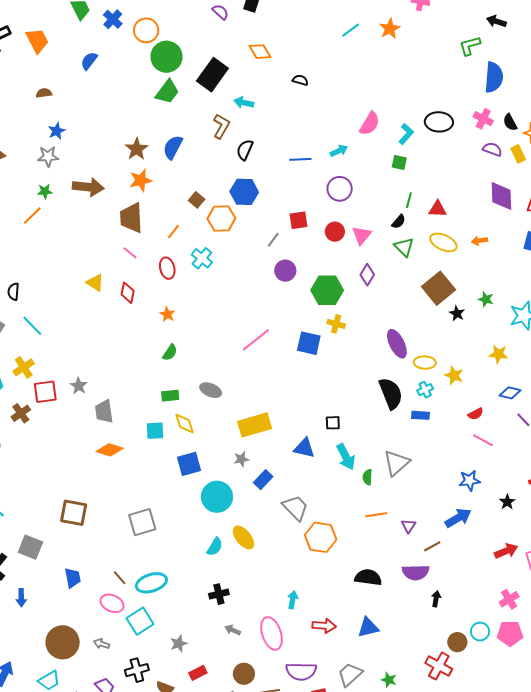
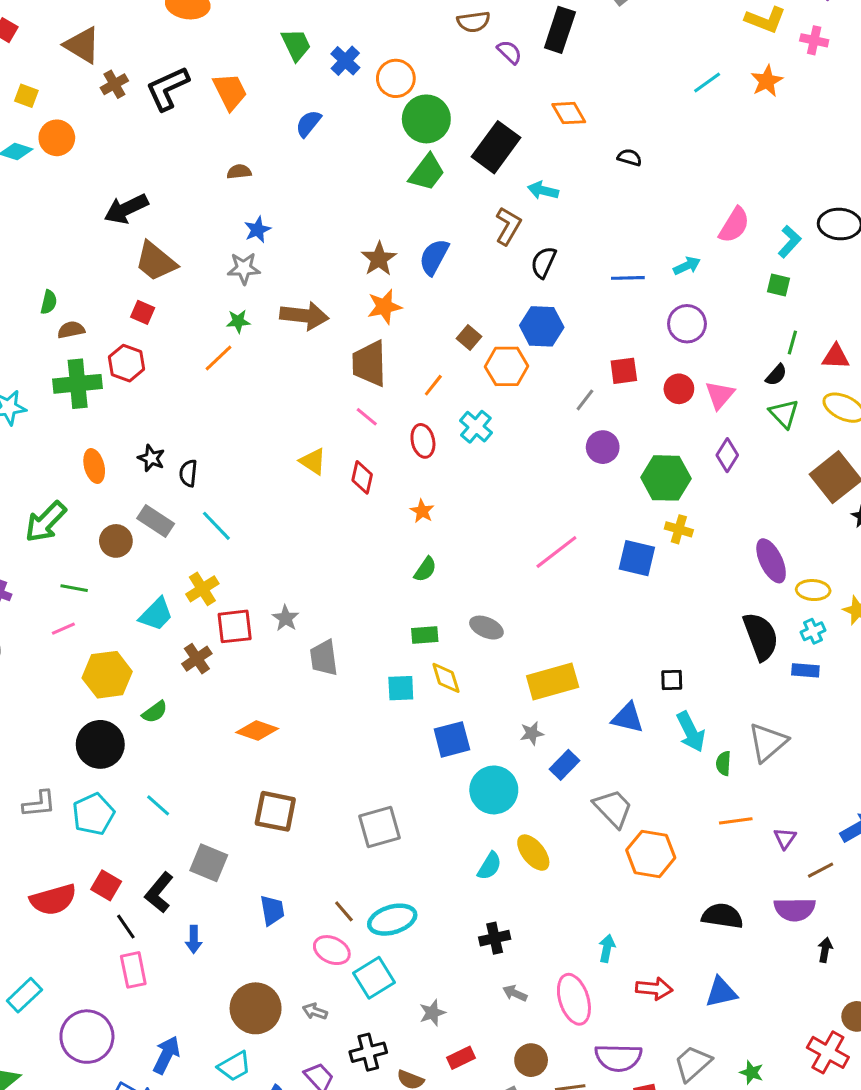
orange diamond: (110, 450) -> (257, 731), moved

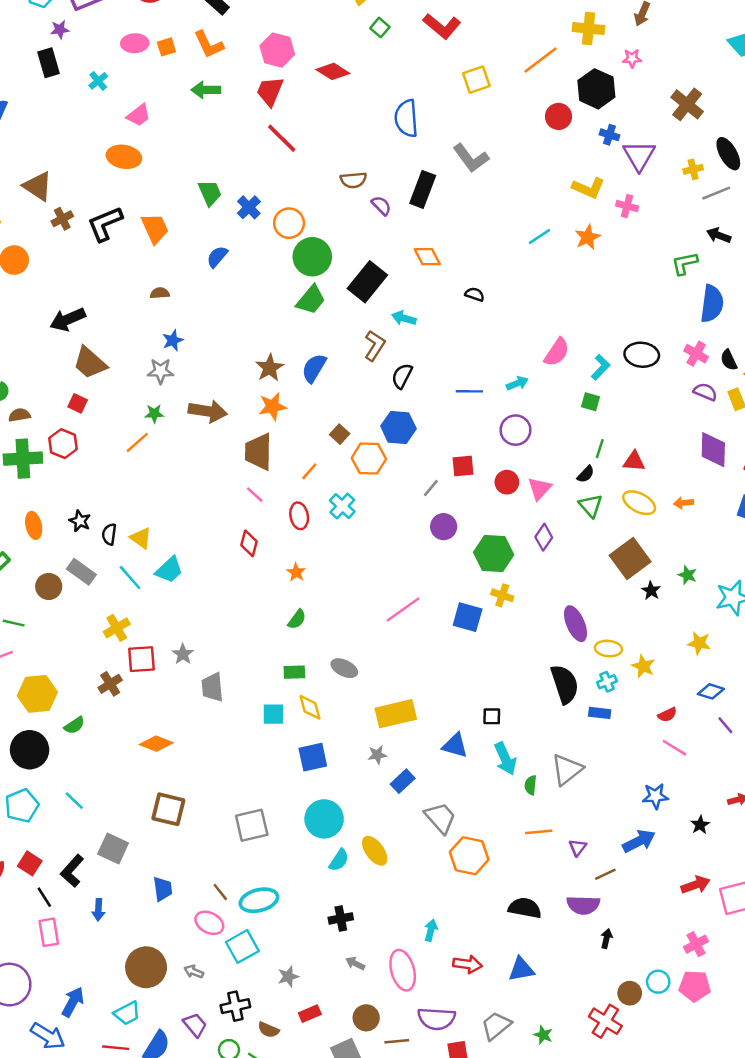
yellow triangle: (313, 461) -> (141, 538), moved
cyan trapezoid: (156, 614) -> (169, 570), moved
cyan circle: (494, 790) -> (324, 819), moved

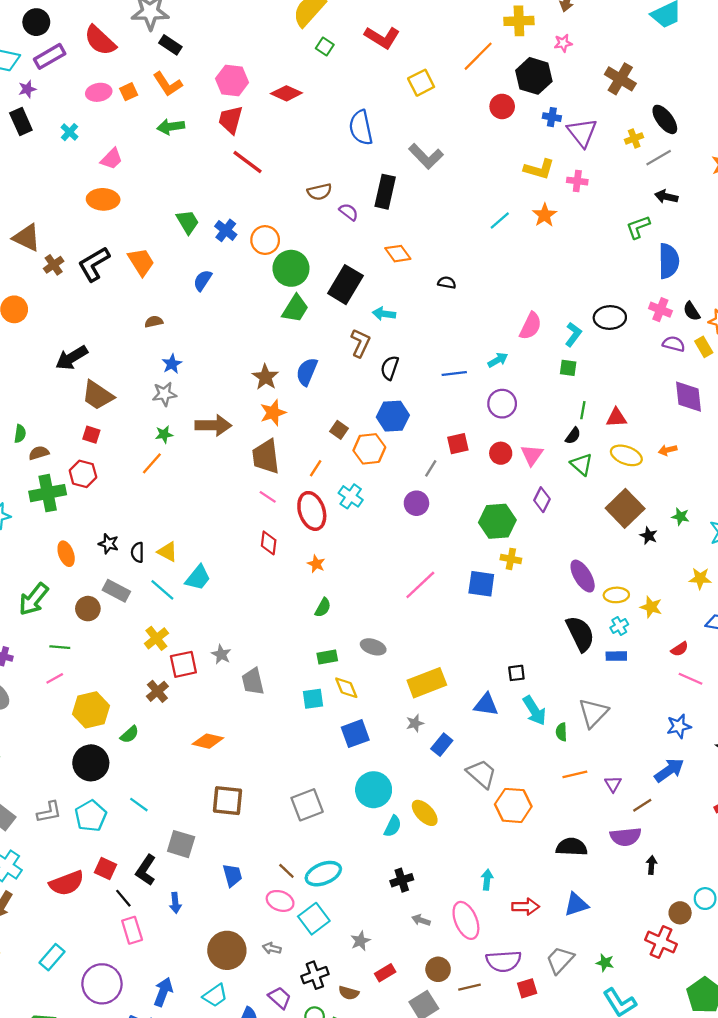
red ellipse: (299, 516) -> (312, 511), size x1.5
purple circle: (444, 527) -> (416, 503), moved

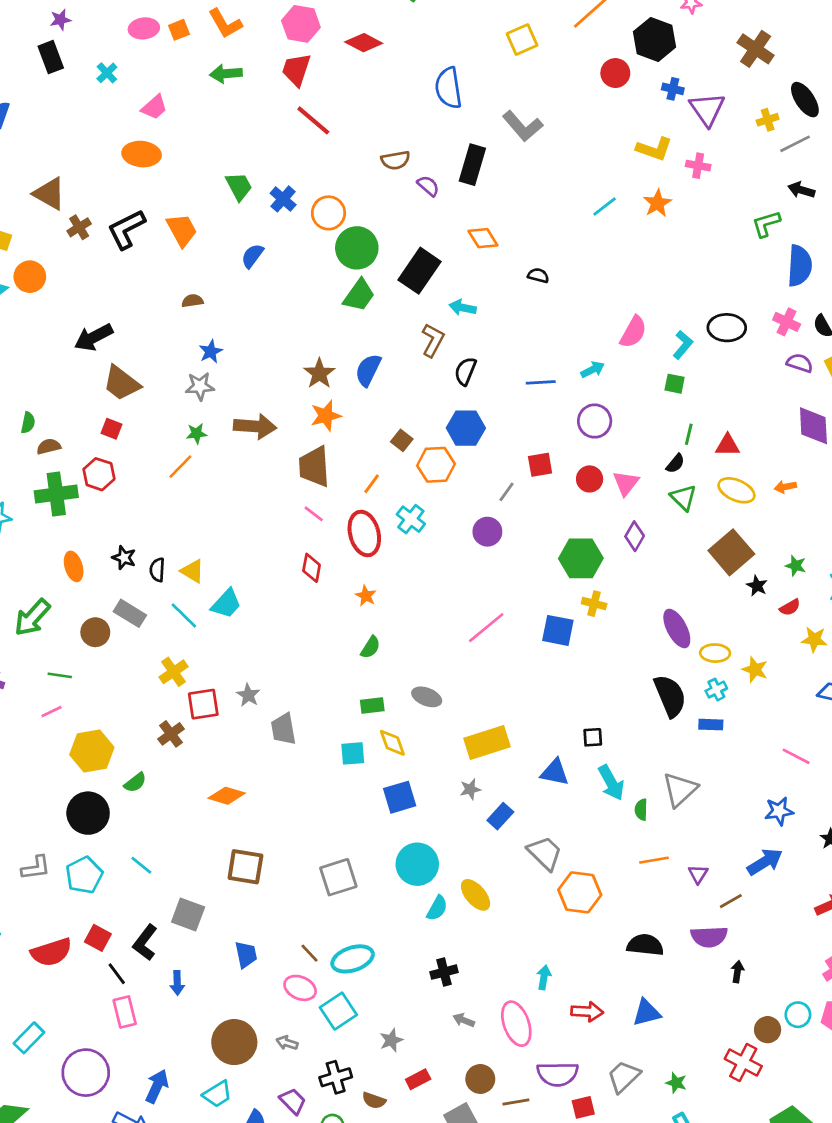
red semicircle: (680, 649) -> (790, 607), moved

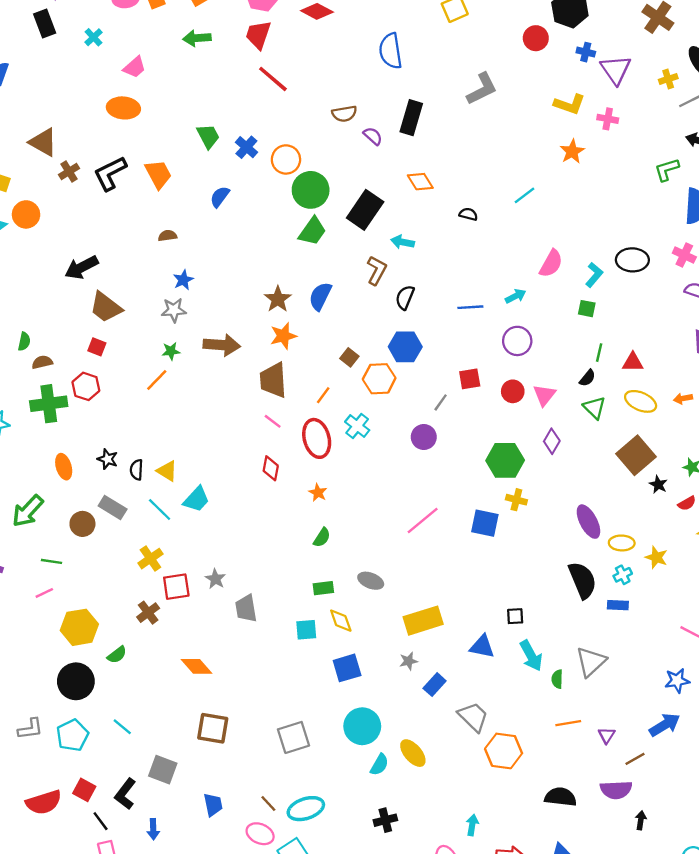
gray L-shape: (523, 126) -> (482, 89), moved, turned -76
cyan line: (605, 206) -> (524, 195), moved
orange diamond: (227, 796) -> (196, 666), turned 32

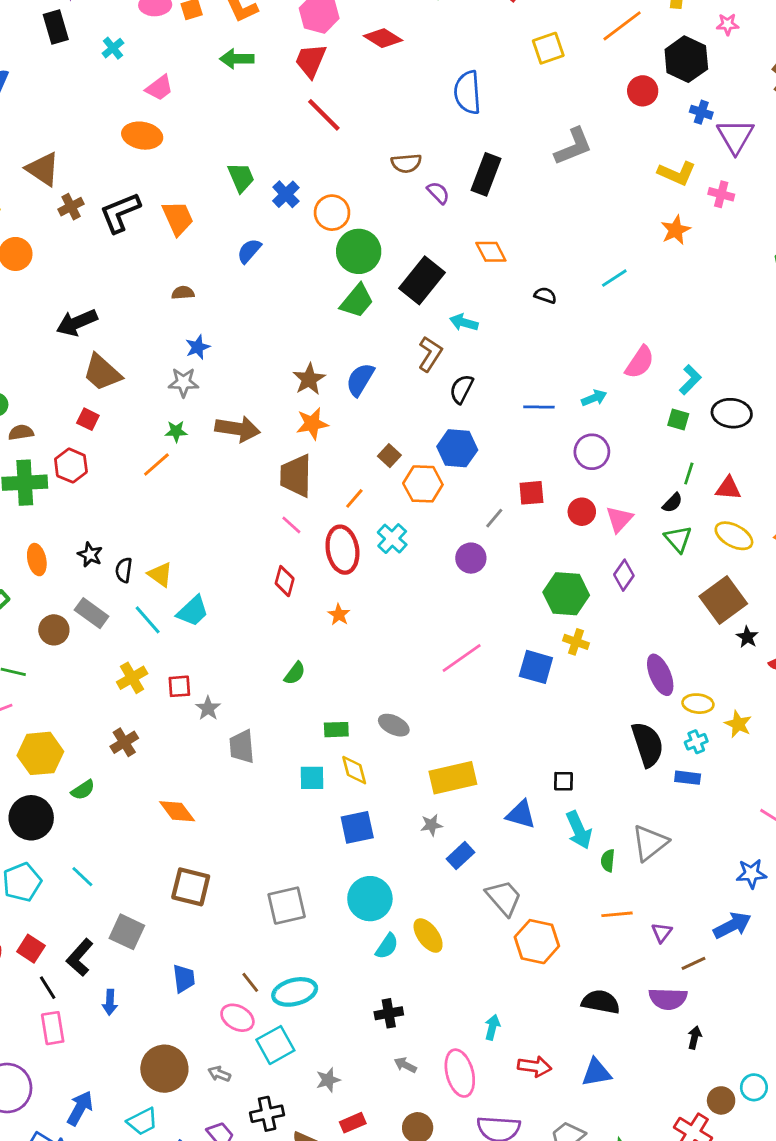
black ellipse: (632, 260) -> (732, 413), moved
green semicircle: (322, 537) -> (295, 673), moved
red square: (176, 587) -> (179, 686), moved, size x0.7

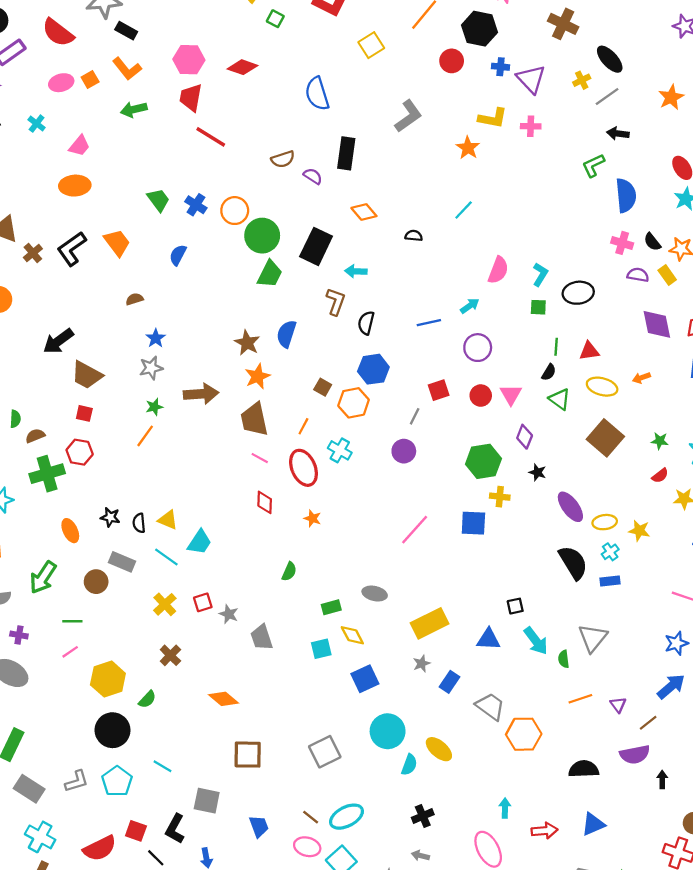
orange star: (676, 230) -> (468, 148), moved
black star: (747, 637) -> (537, 472), moved
gray arrow: (405, 1065) -> (420, 856), moved

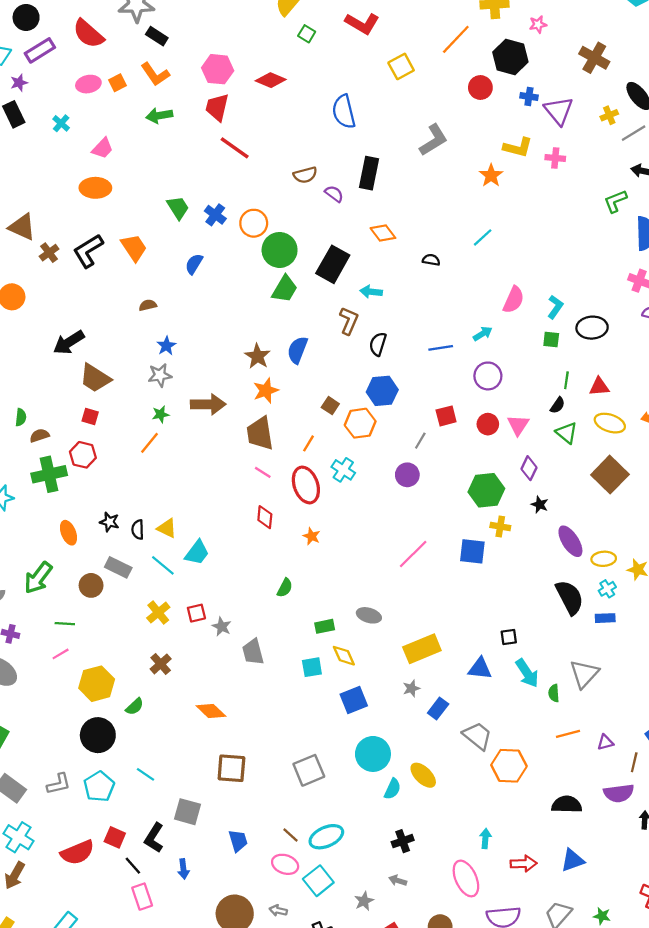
purple triangle: (618, 705) -> (605, 742), turned 48
brown line: (648, 723) -> (634, 762), turned -42

